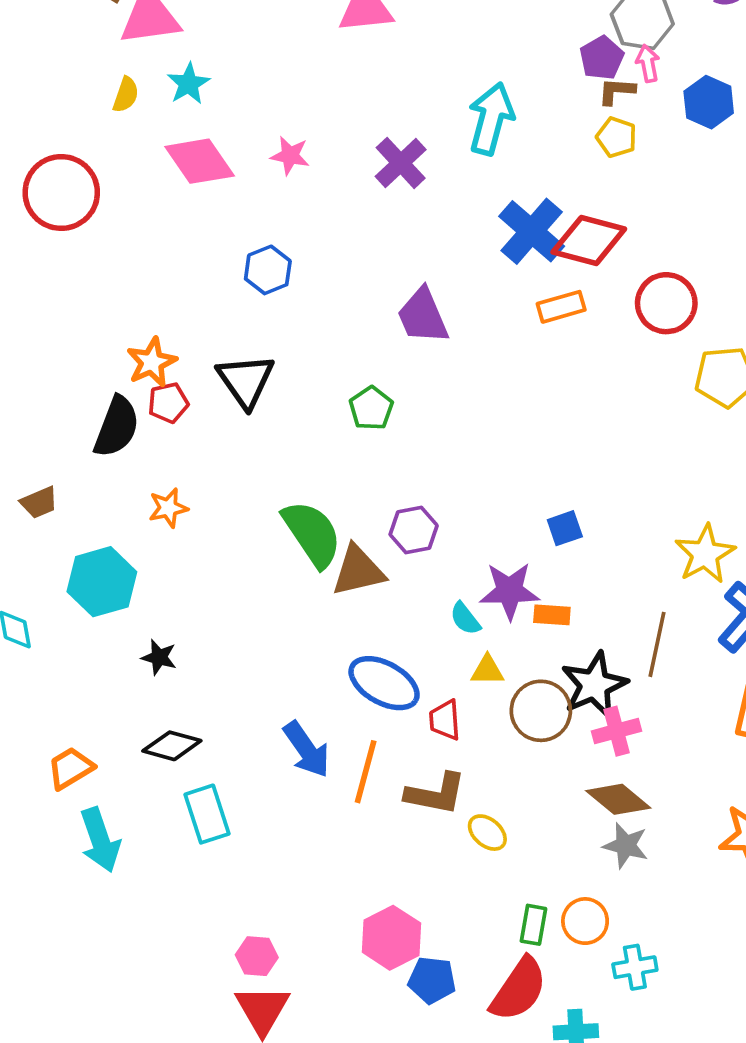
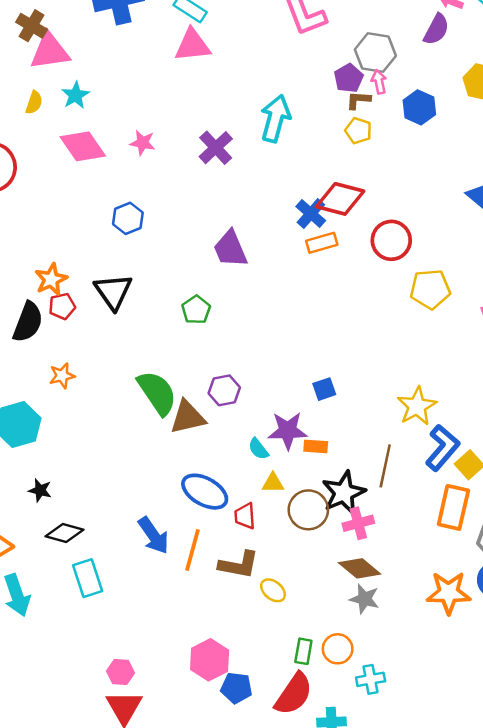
blue cross: (532, 231) -> (311, 214), moved, size x0.7
black star: (159, 657) -> (40, 490), moved

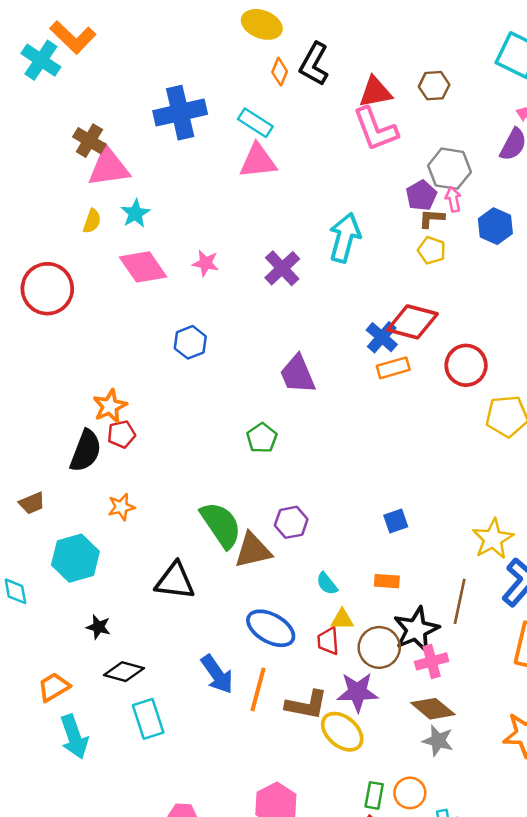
black triangle: (113, 292) -> (175, 581), moved, turned -48
purple star: (288, 431) -> (358, 692), moved
red trapezoid: (245, 516) -> (328, 641), moved
yellow ellipse: (273, 590) -> (342, 732), size x1.6

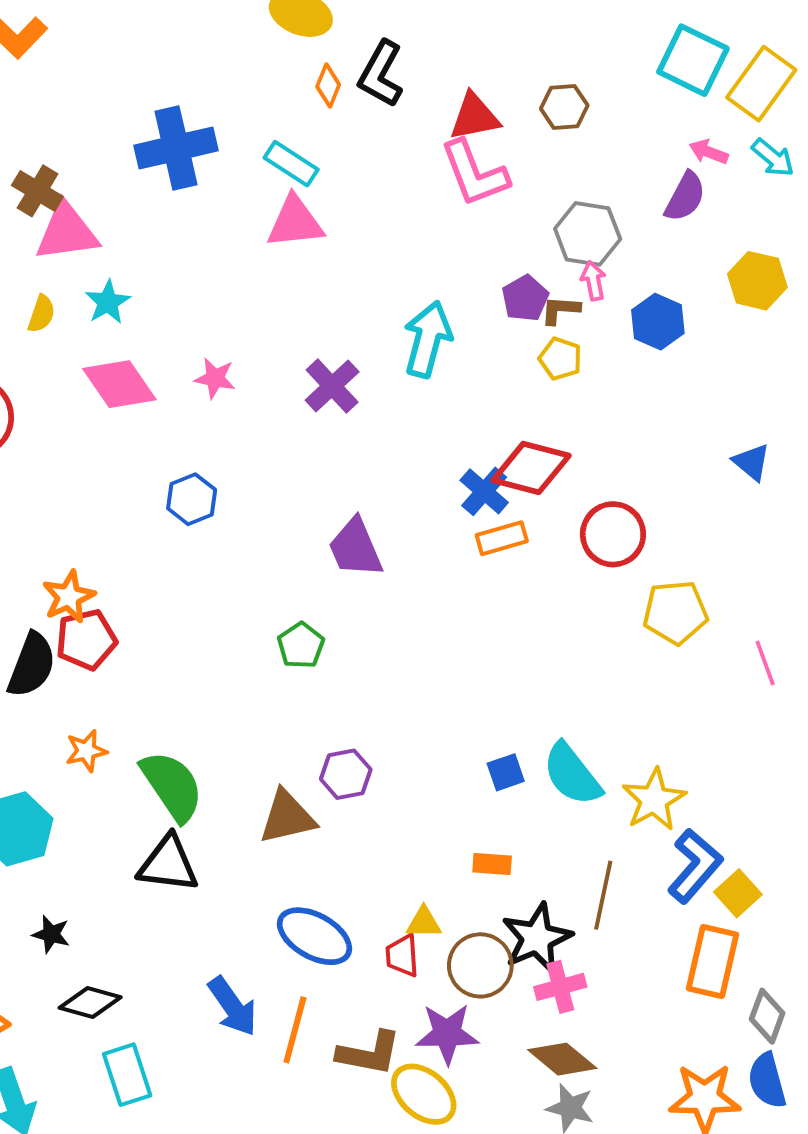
purple pentagon: (421, 195) -> (525, 298), moved
red pentagon: (121, 434) -> (86, 640), size x1.4
green semicircle: (221, 525) -> (172, 786), moved
cyan semicircle: (327, 584) -> (572, 774), moved, size x1.8

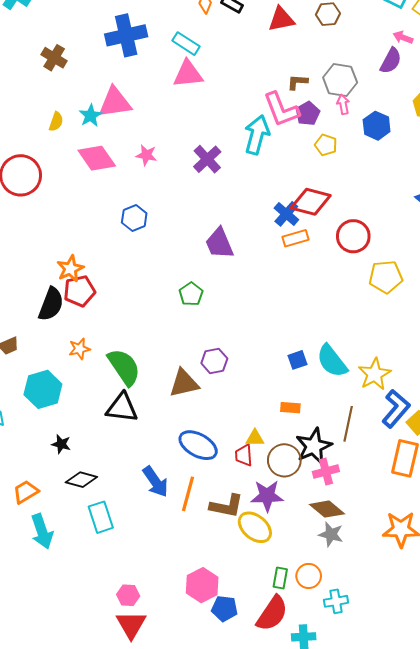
pink L-shape: (474, 173) -> (281, 109), moved
pink triangle: (67, 232) -> (115, 102), moved
brown L-shape: (560, 310) -> (297, 82), moved

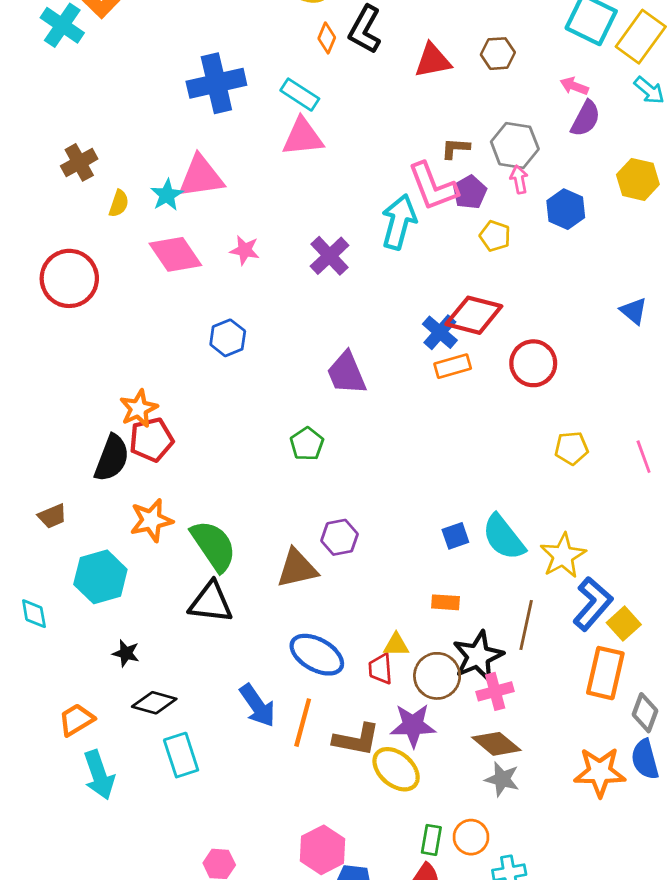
pink arrow: (403, 37) -> (574, 86), moved
brown cross: (54, 58) -> (79, 162), moved, turned 30
yellow pentagon: (386, 277) -> (571, 448), moved, size x0.7
orange star: (79, 349) -> (151, 520), size x1.4

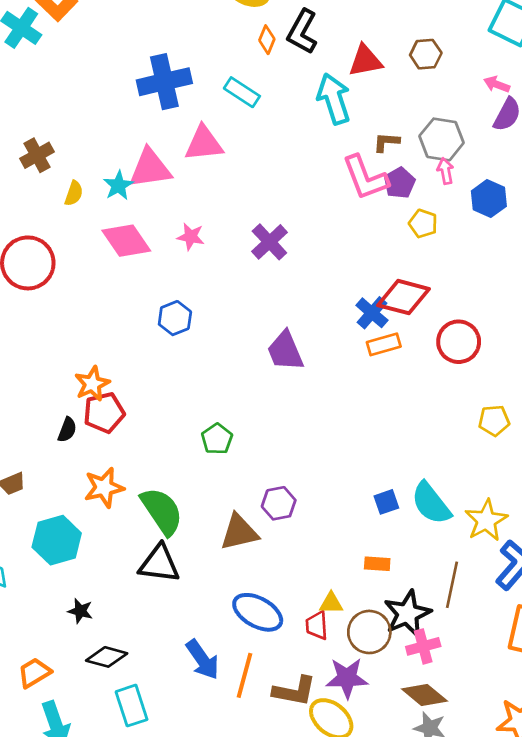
pink triangle: (303, 137) -> (204, 143), moved
cyan arrow: (399, 222) -> (334, 99), moved, turned -33
green pentagon: (307, 444) -> (217, 439), moved
black semicircle: (112, 458) -> (67, 430), size x0.6

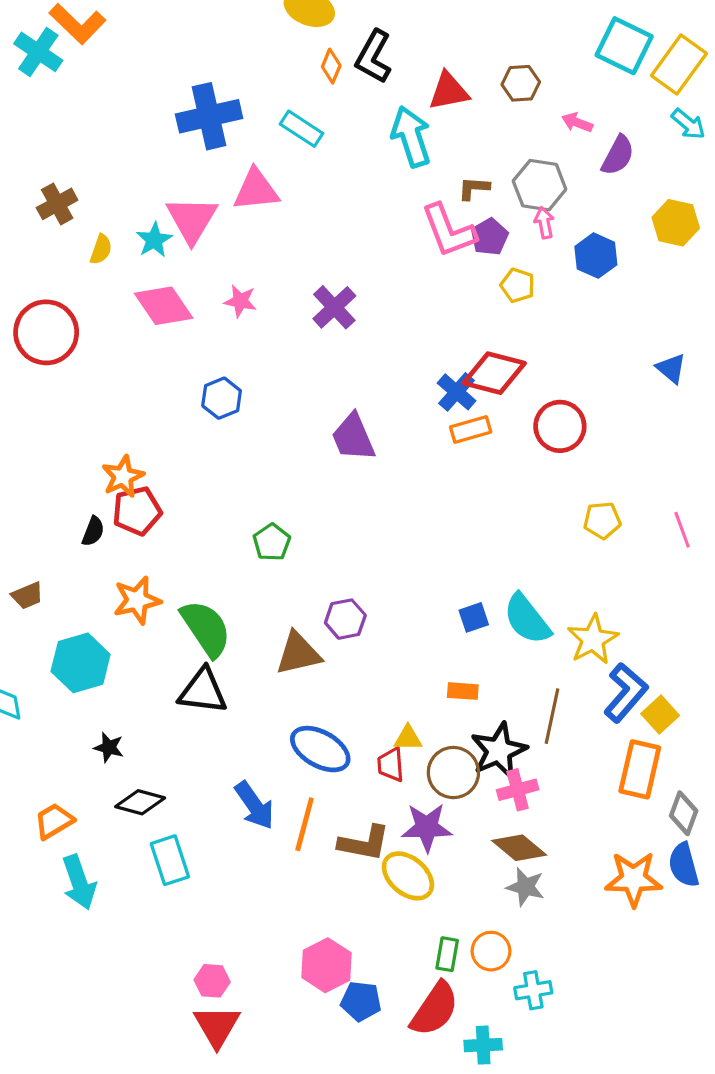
pink arrow: (497, 84) -> (577, 122), moved
pink triangle: (150, 168) -> (192, 220), turned -51

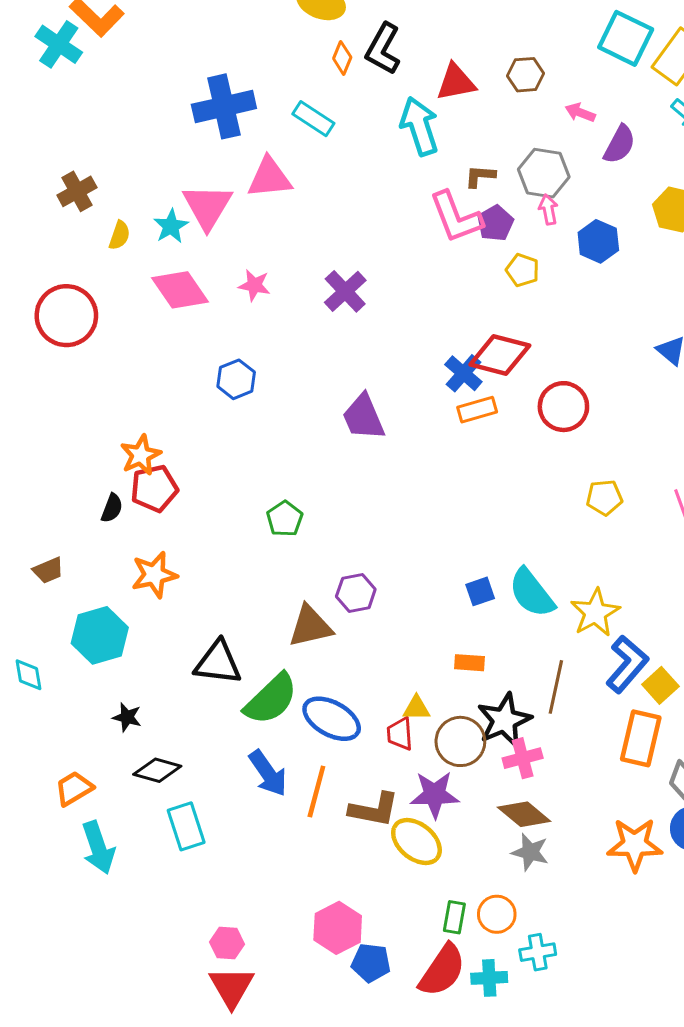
green semicircle: (206, 628) -> (271, 699), moved, turned 80
cyan cross: (483, 1045) -> (489, 978), moved

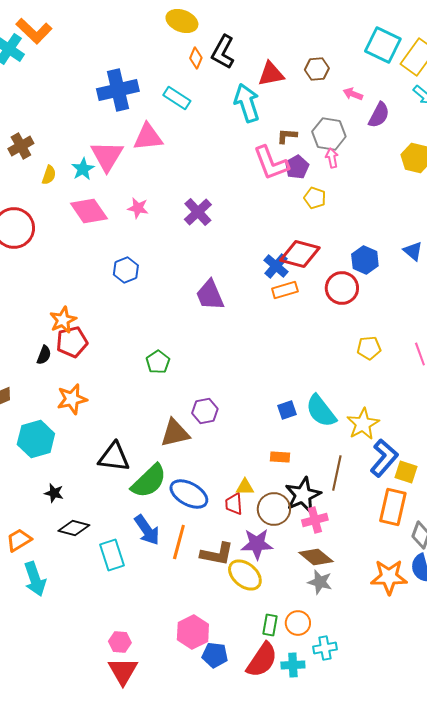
blue hexagon: (598, 241) -> (365, 260), moved
yellow square: (660, 685) -> (406, 472), turned -30
cyan rectangle: (186, 826) -> (112, 555), moved

